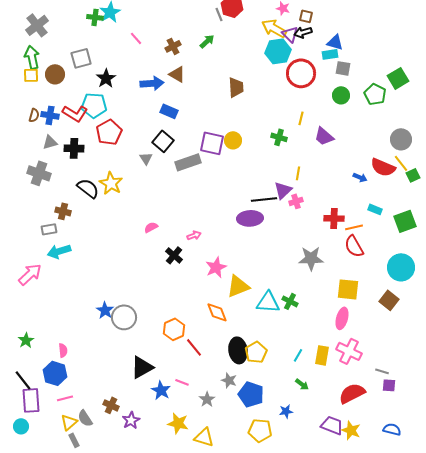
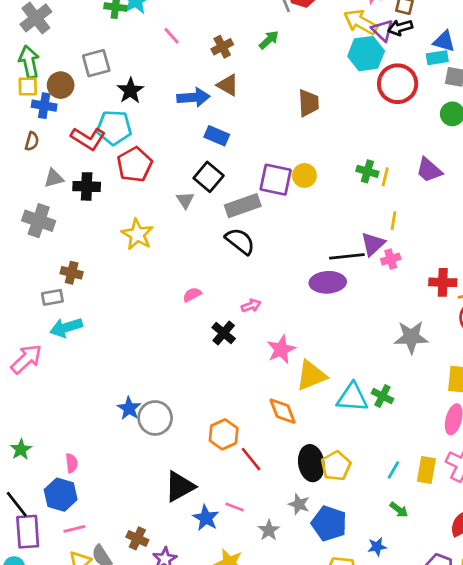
blue cross: (50, 115) -> (44, 106), moved
yellow line: (301, 118) -> (385, 177), moved
black semicircle: (88, 188) -> (240, 241), moved

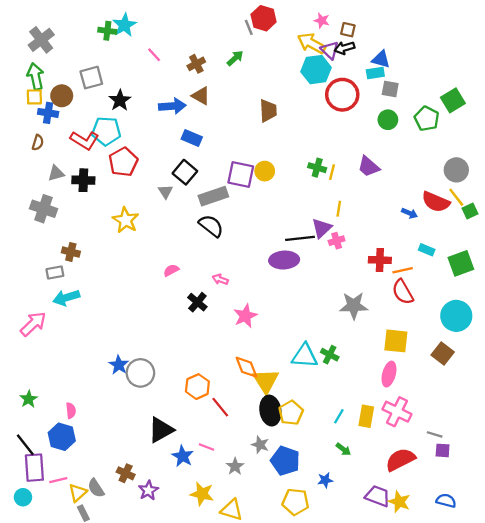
pink arrow: (251, 306) -> (220, 279), turned -140
yellow triangle: (311, 375) -> (266, 381), moved, turned -40
pink line: (74, 529) -> (58, 480), moved

